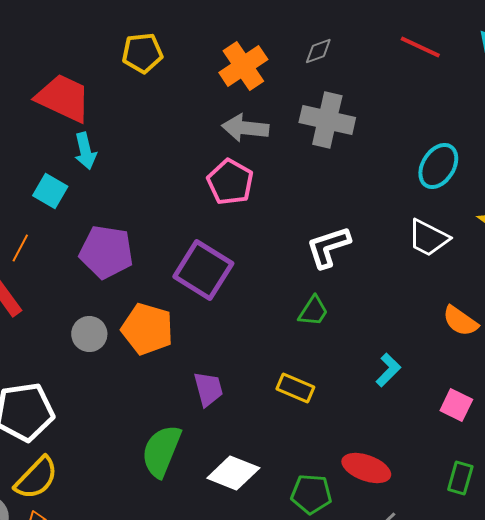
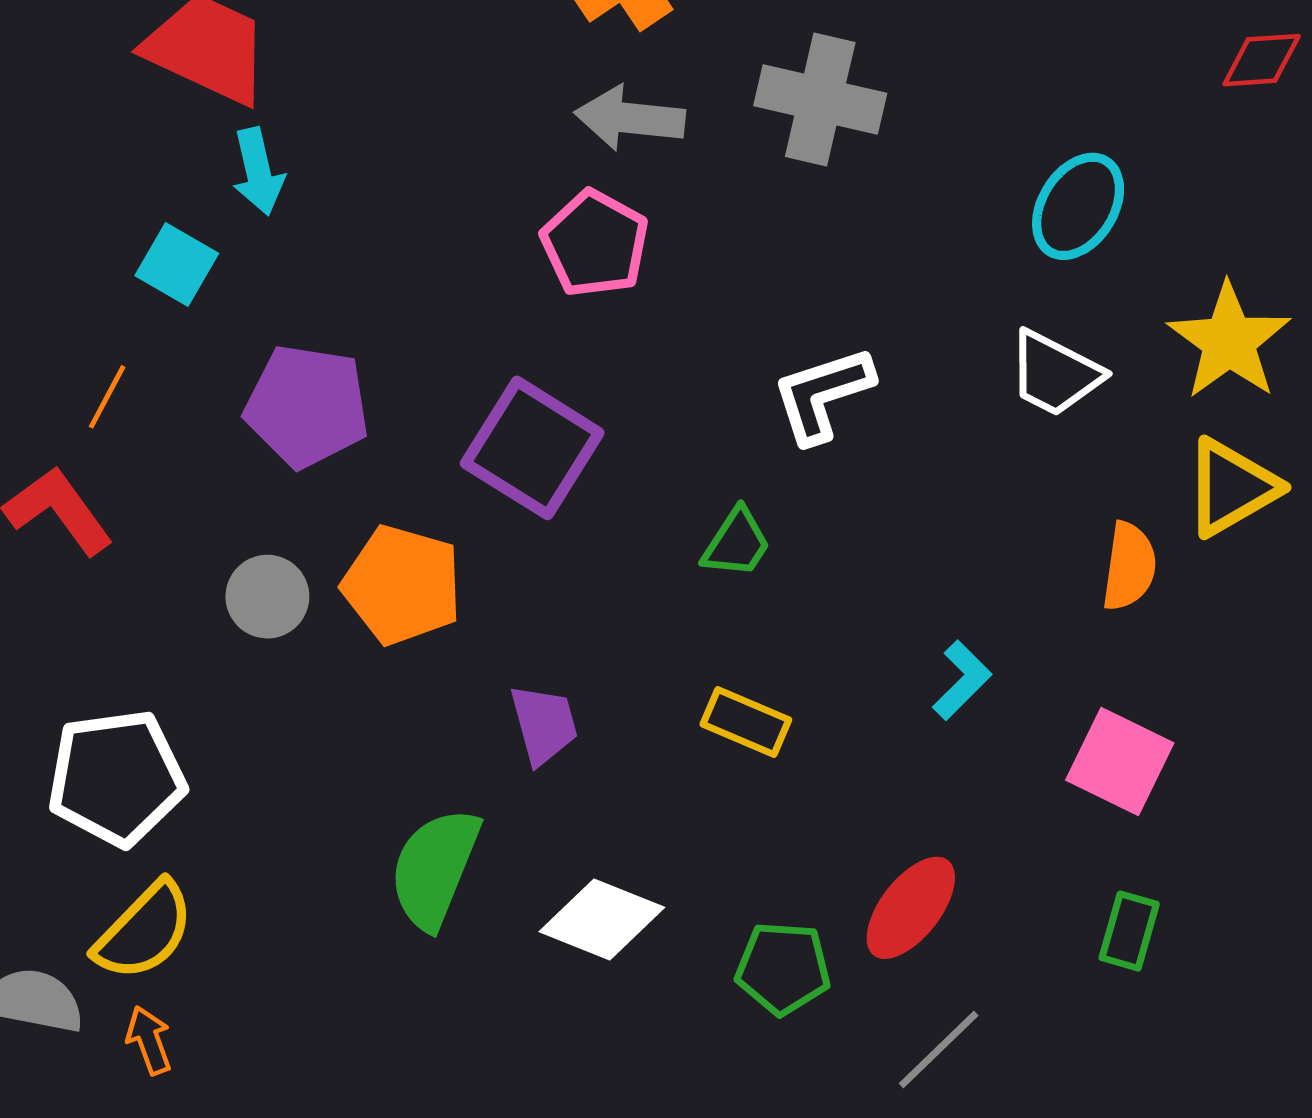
green trapezoid: (313, 311) -> (737, 543), moved
orange semicircle: (460, 321) -> (1129, 566), turned -117
pink square: (456, 405) -> (1120, 761), size x1.4
red ellipse: (366, 468) -> (911, 908), turned -72

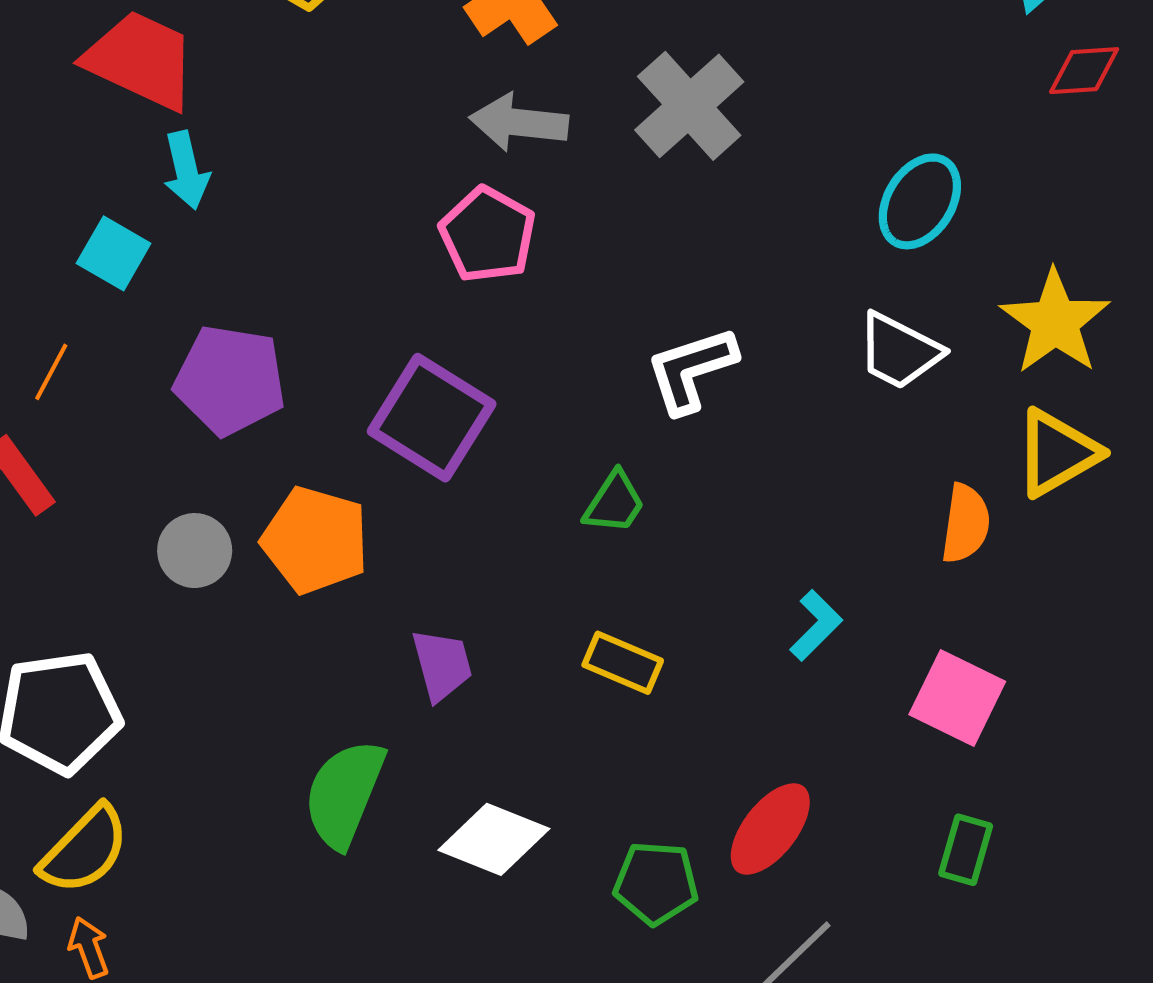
gray cross: (820, 100) -> (689, 106), turned 35

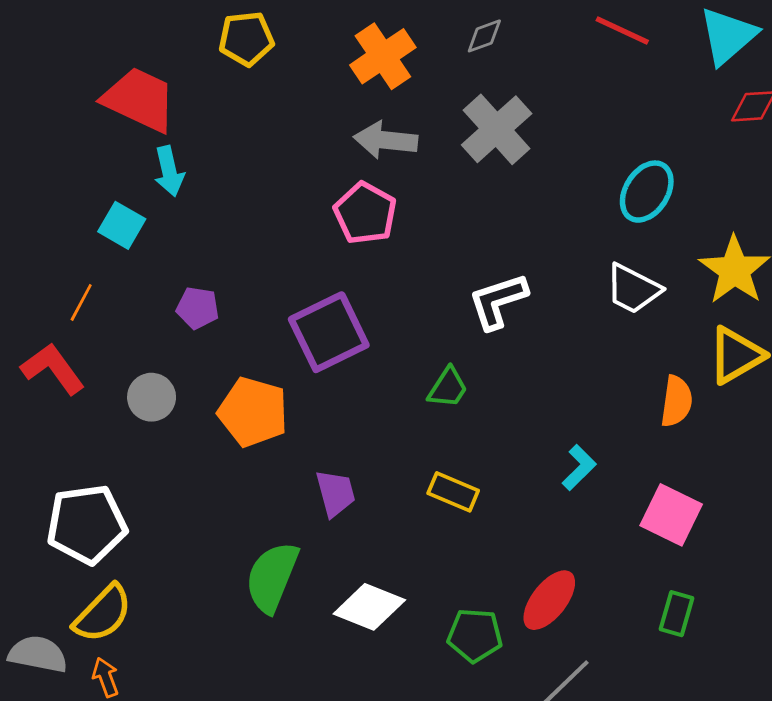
purple pentagon: (230, 380) -> (198, 308), size x0.6
purple square: (432, 418) -> (329, 332), turned 32
gray circle: (195, 551) -> (152, 397), moved

